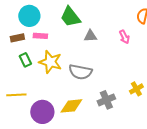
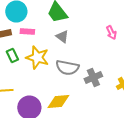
gray triangle: (90, 36) -> (62, 36), moved, turned 40
gray cross: (106, 100) -> (93, 78), moved

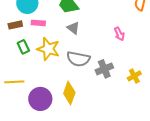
pink arrow: (111, 32) -> (119, 34), moved
yellow diamond: (58, 102) -> (69, 93), turned -65

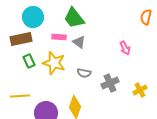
pink rectangle: (38, 23) -> (59, 37), moved
brown rectangle: (15, 25) -> (21, 39), size x1.5
gray semicircle: (78, 59) -> (84, 73), size x0.6

